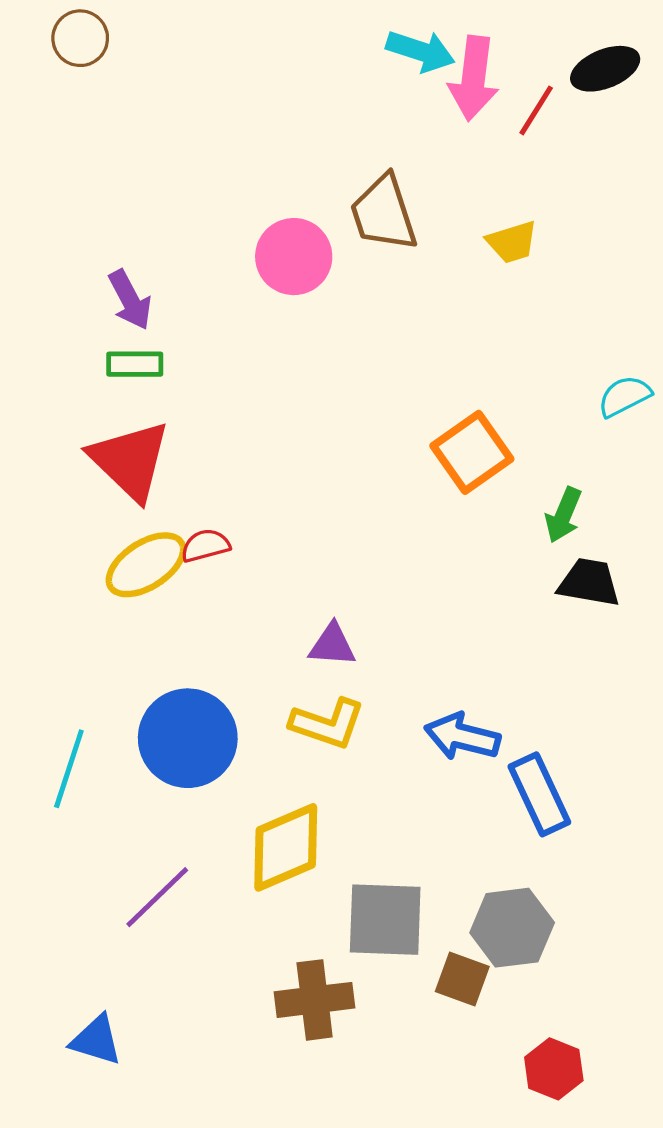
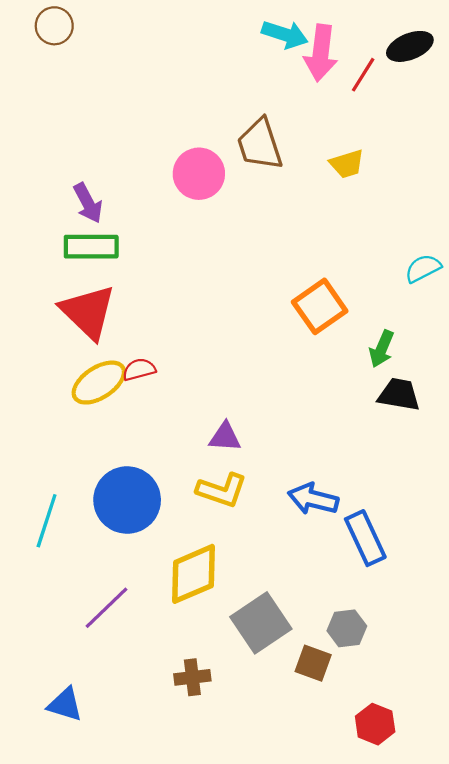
green rectangle: (135, 364) -> (91, 247), size x1.4
gray square: (385, 920) -> (261, 623), turned -36
gray hexagon: (512, 928) -> (347, 628), size x0.7
brown cross: (315, 1000) -> (192, 677), moved, size x0.7

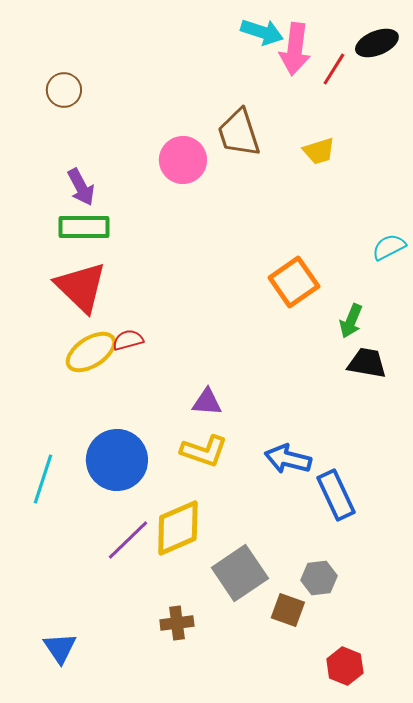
brown circle: (54, 26) -> (64, 90), moved
purple line: (106, 608) -> (128, 540), moved
blue triangle: (65, 705) -> (60, 648), turned 39

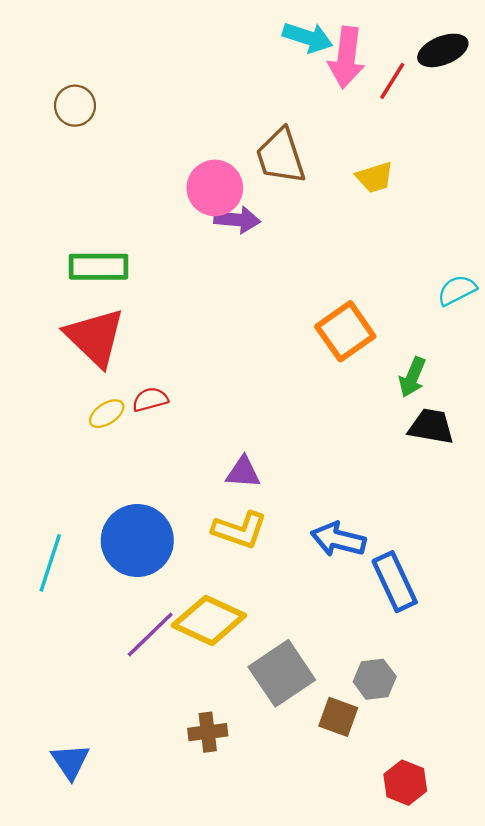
purple arrow: (81, 187) -> (237, 220), moved, turned -57
yellow ellipse: (91, 352) -> (107, 414), size x0.6
yellow diamond: (178, 528) -> (209, 620), turned 48

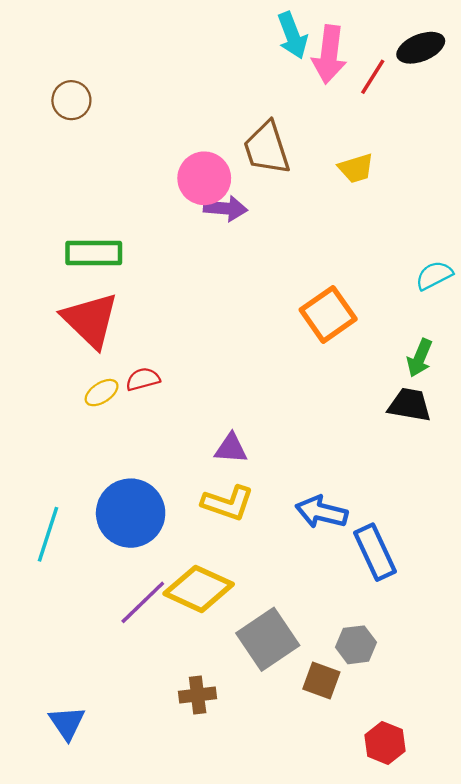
cyan arrow: (308, 37) -> (292, 35), turned 51
green arrow: (412, 377) -> (420, 358), moved

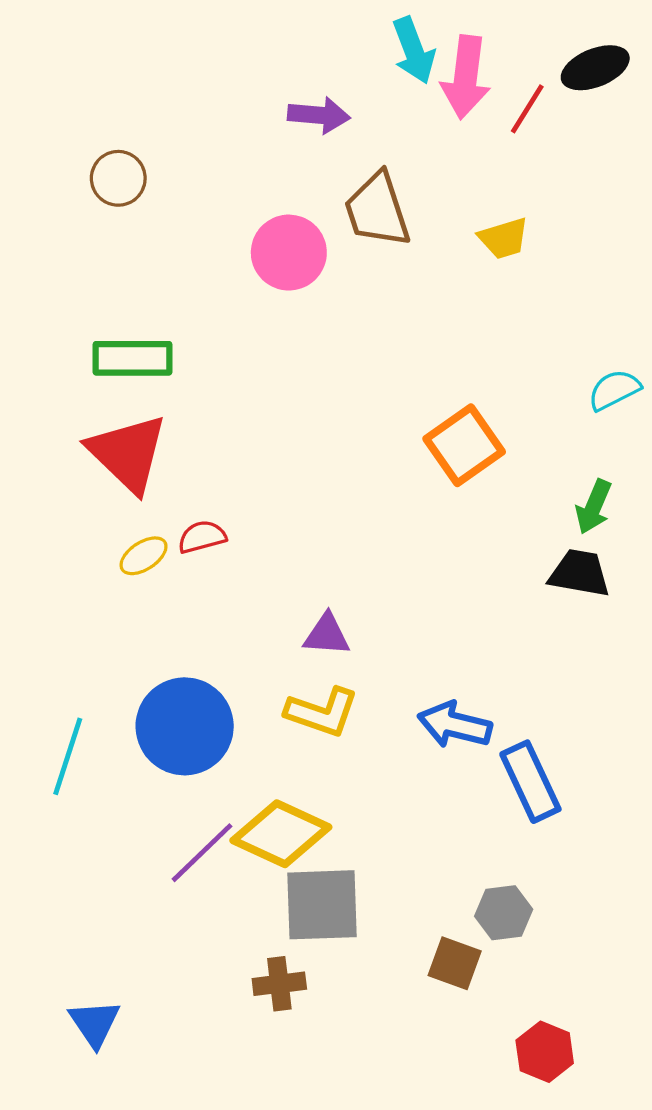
brown circle: (71, 100) -> (118, 178), moved
purple arrow: (225, 208) -> (319, 115), moved
gray square: (268, 639) -> (322, 905), moved, turned 32

